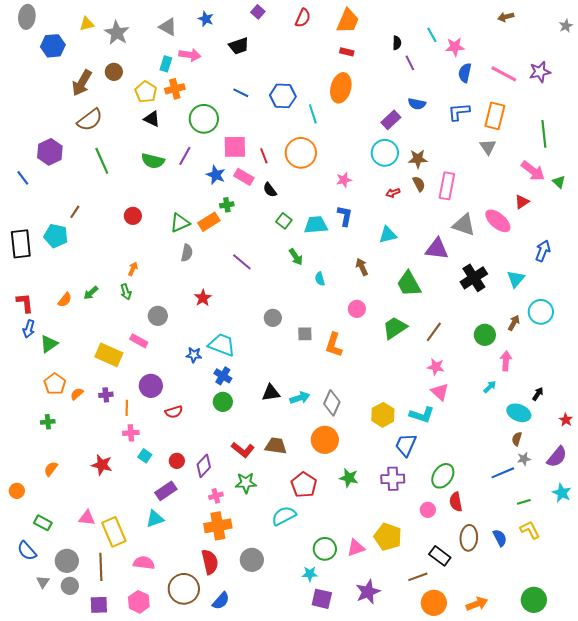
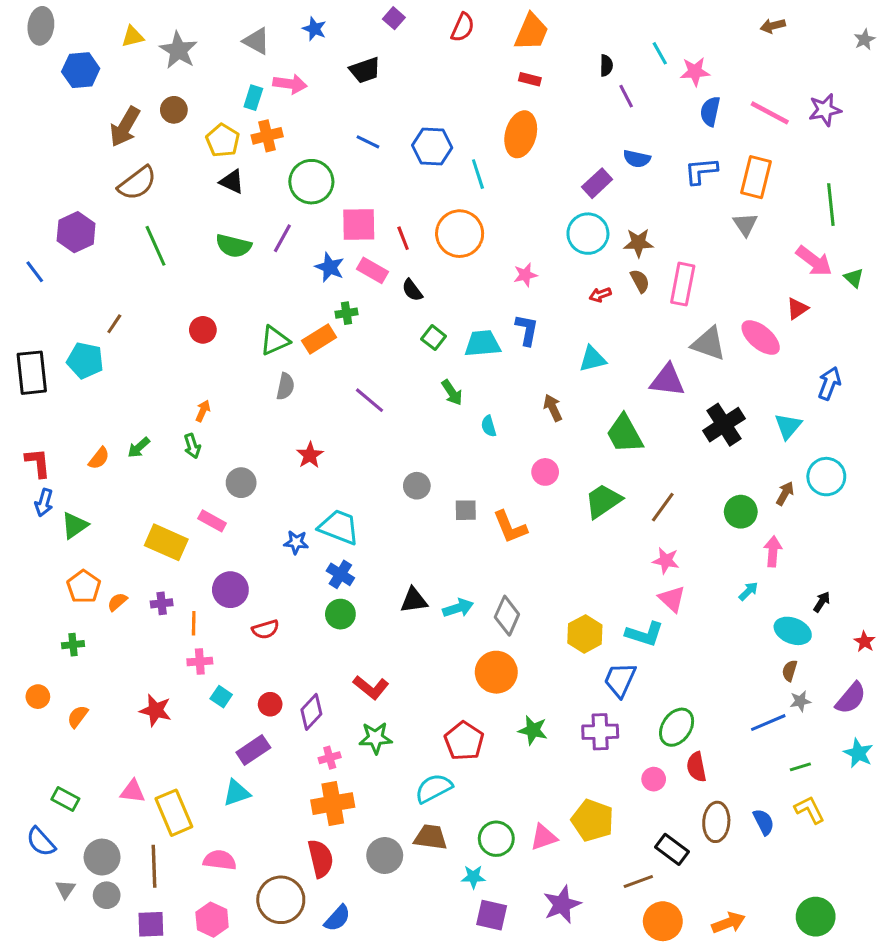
orange L-shape: (334, 345) -> (510, 527), turned -40
brown trapezoid: (276, 446) -> (431, 837), moved
orange circle: (17, 491) -> (38, 697), moved

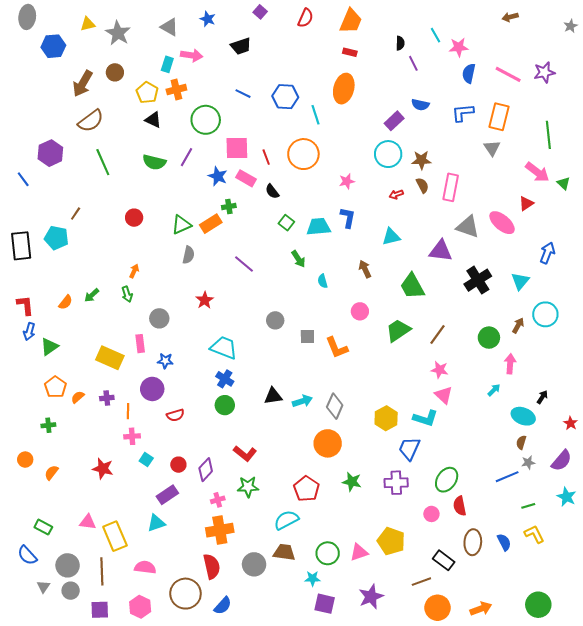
pink rectangle: (212, 521) -> (140, 344), turned 54
blue star: (296, 542) -> (165, 361), moved

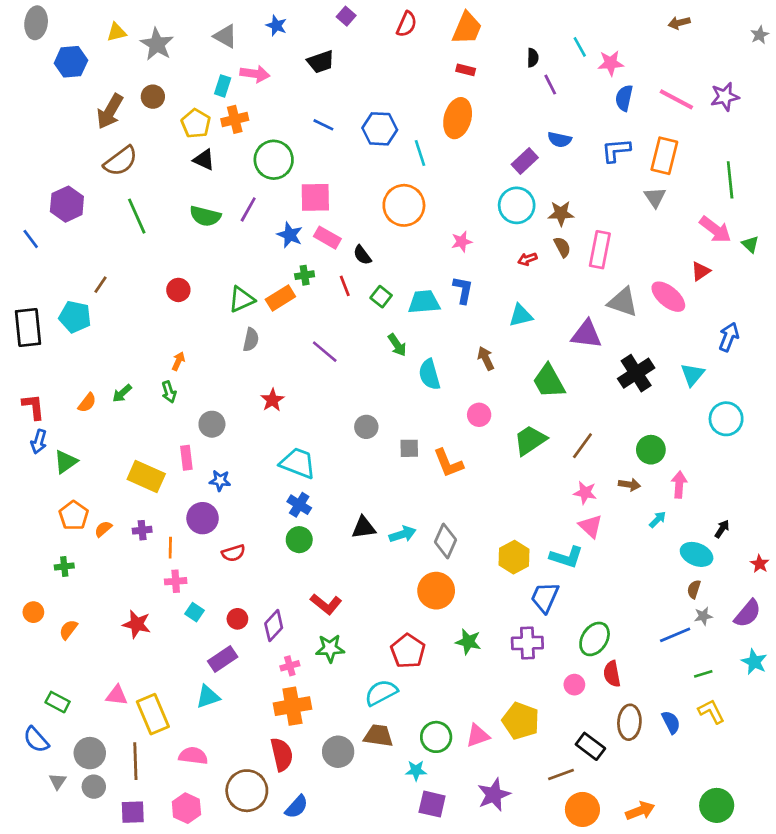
red line: (266, 157) -> (345, 286), moved
cyan semicircle: (323, 281) -> (429, 375), size x1.6
brown arrow: (518, 325) -> (629, 485), moved, turned 70

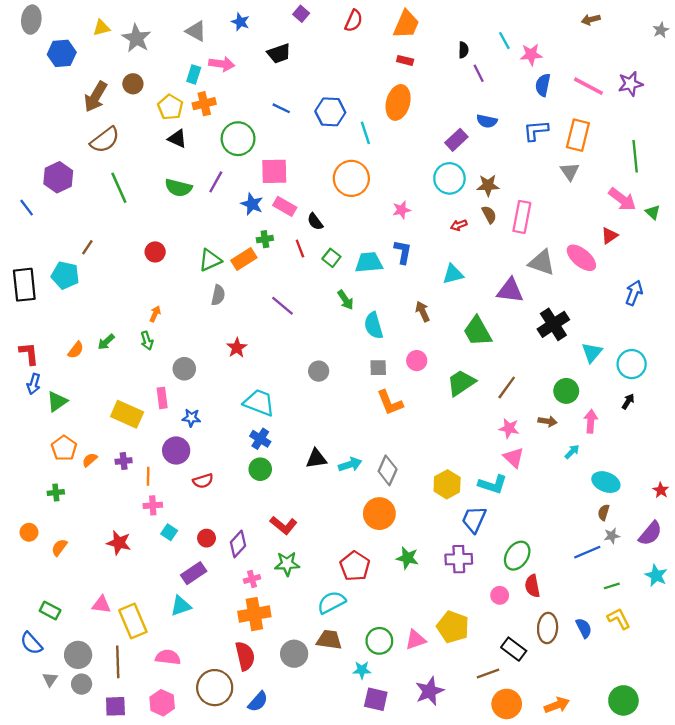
cyan triangle: (693, 375) -> (592, 352), moved
gray square: (409, 448) -> (378, 368), moved
black arrow: (722, 529) -> (628, 401), moved

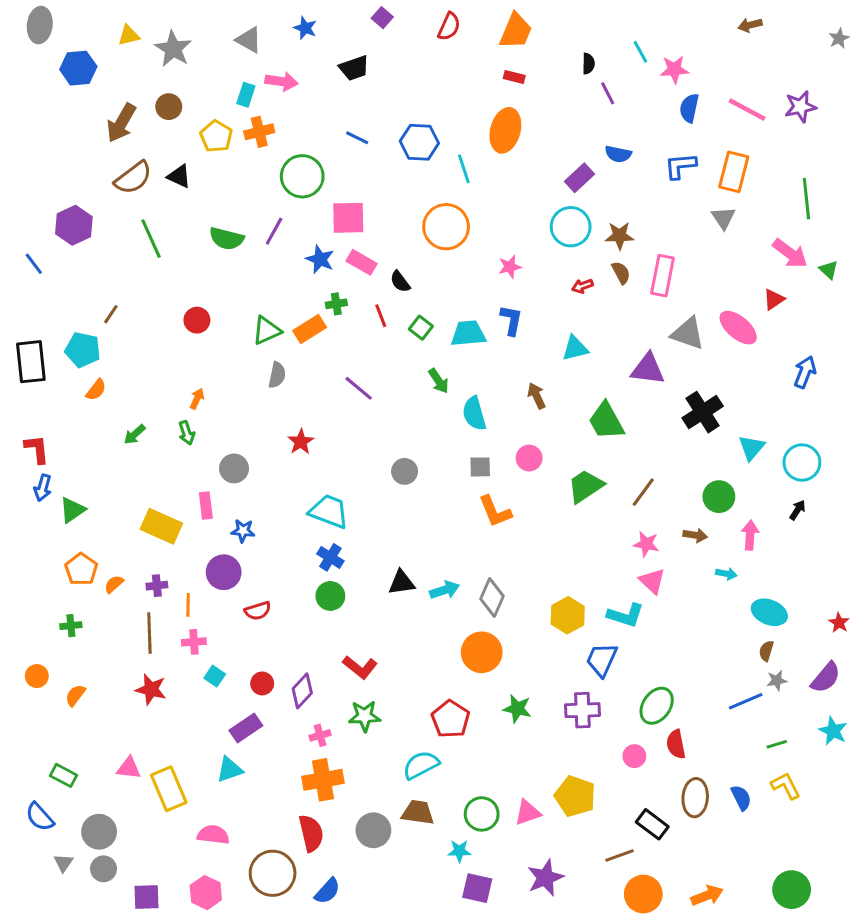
black triangle: (177, 139) -> (179, 176), moved
orange semicircle: (76, 350) -> (96, 390), moved
cyan arrow: (572, 452) -> (726, 574), turned 56
brown line: (118, 662) -> (149, 633), moved

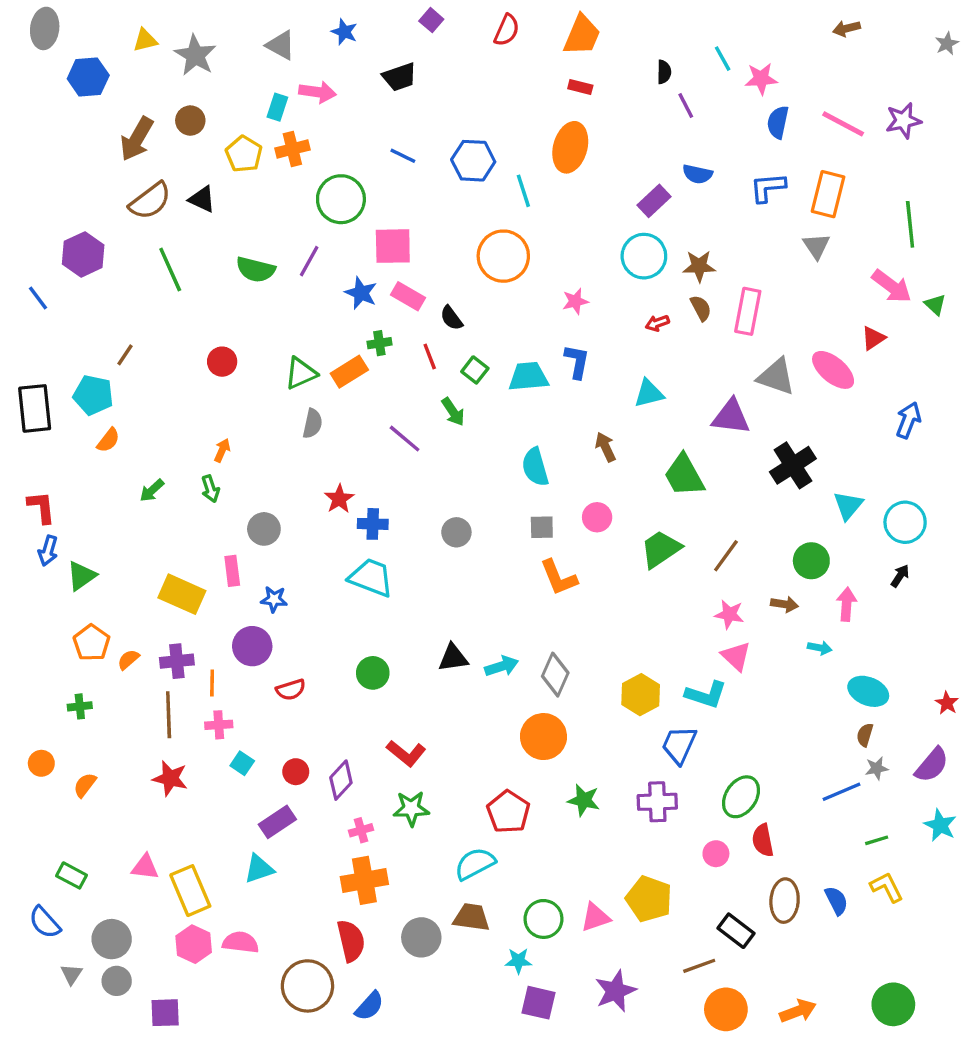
green arrow: (439, 381) -> (453, 412), moved
blue cross: (330, 557) -> (373, 524), moved, turned -30
purple cross: (157, 586) -> (177, 661), size x1.4
pink hexagon: (206, 893) -> (194, 944), moved

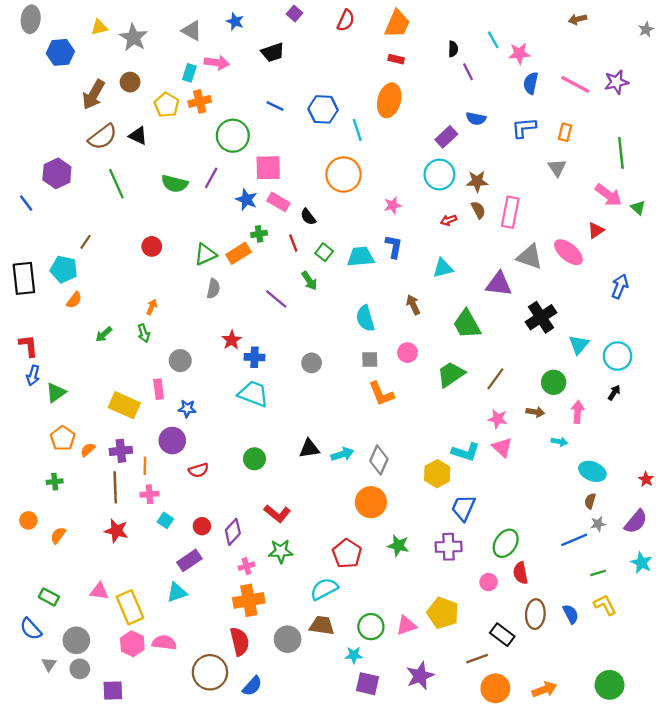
orange rectangle: (828, 194) -> (565, 132), size x0.6
cyan L-shape: (706, 695) -> (466, 452), moved

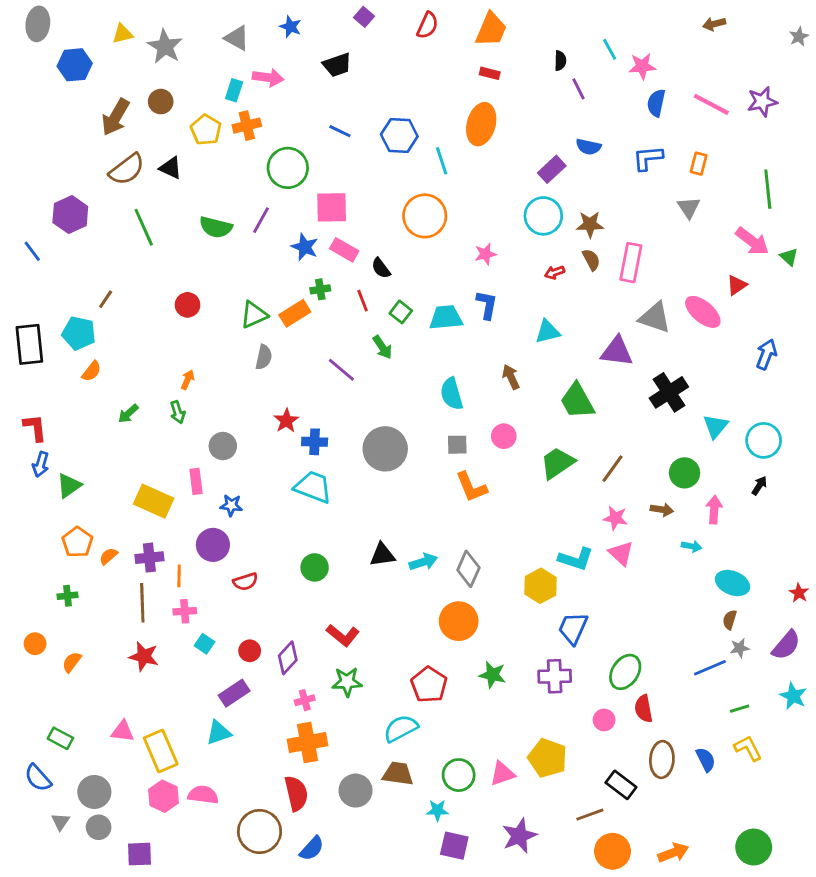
gray circle: (312, 363) -> (385, 449), size x1.8

